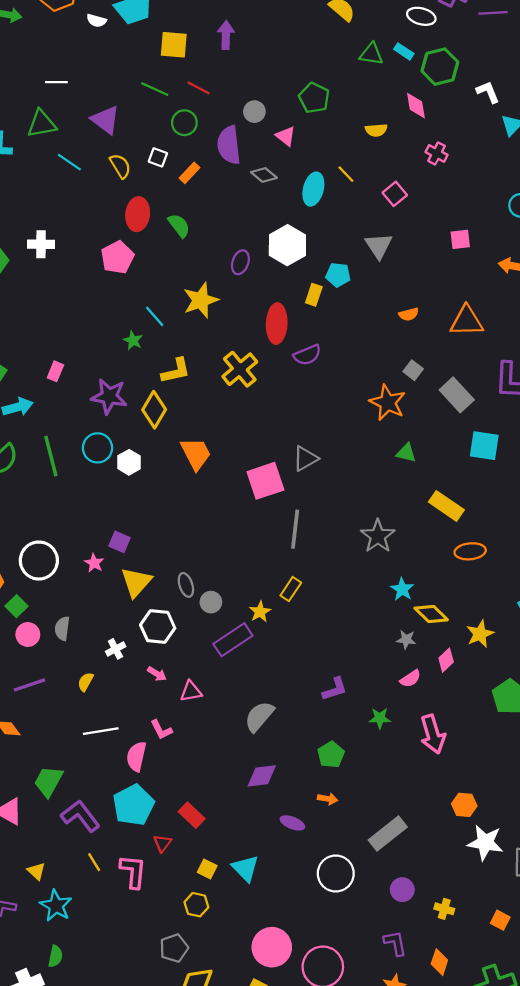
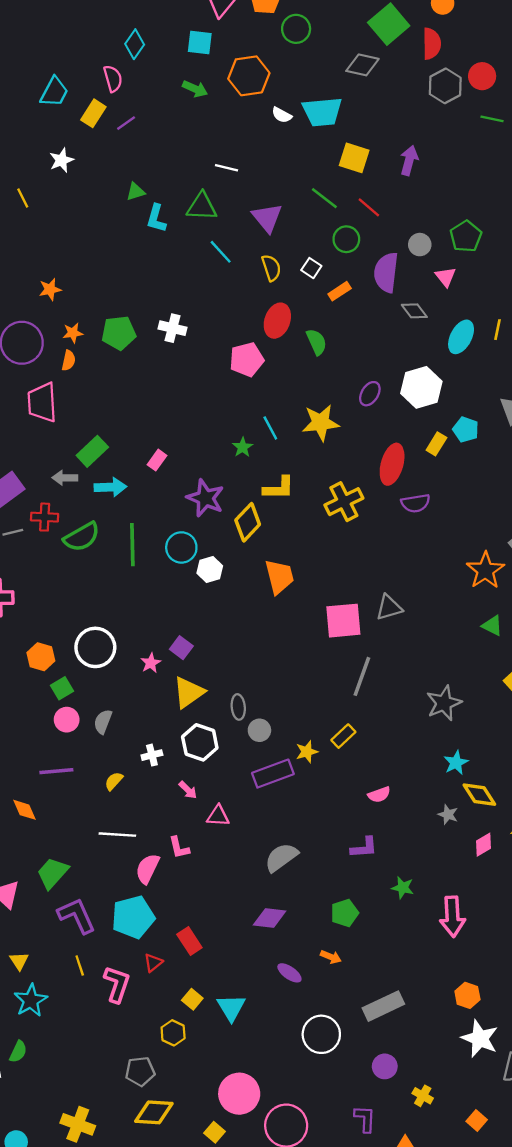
green pentagon: (314, 98) -> (466, 236), moved
yellow line: (346, 174) -> (498, 330), turned 42
pink semicircle: (410, 679) -> (379, 795), moved

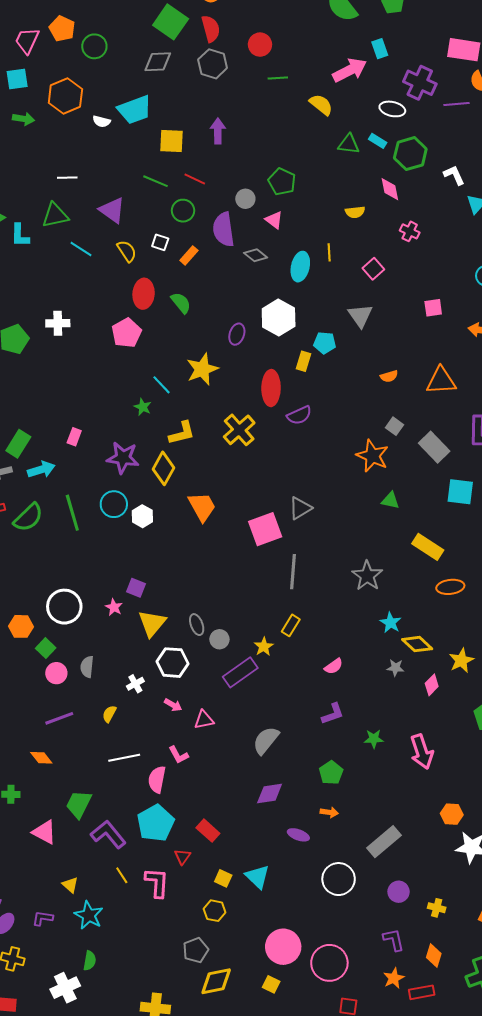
gray hexagon: (445, 86) -> (213, 64), moved

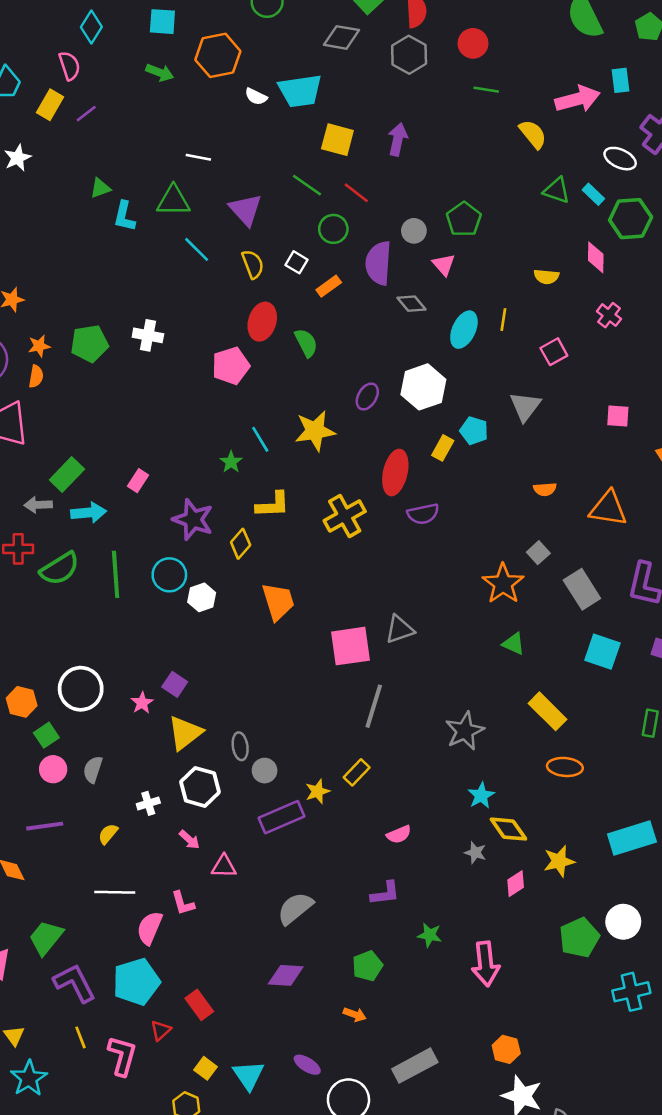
yellow diamond: (164, 468) -> (241, 544), size x0.7
purple ellipse: (298, 835) -> (307, 1065), moved

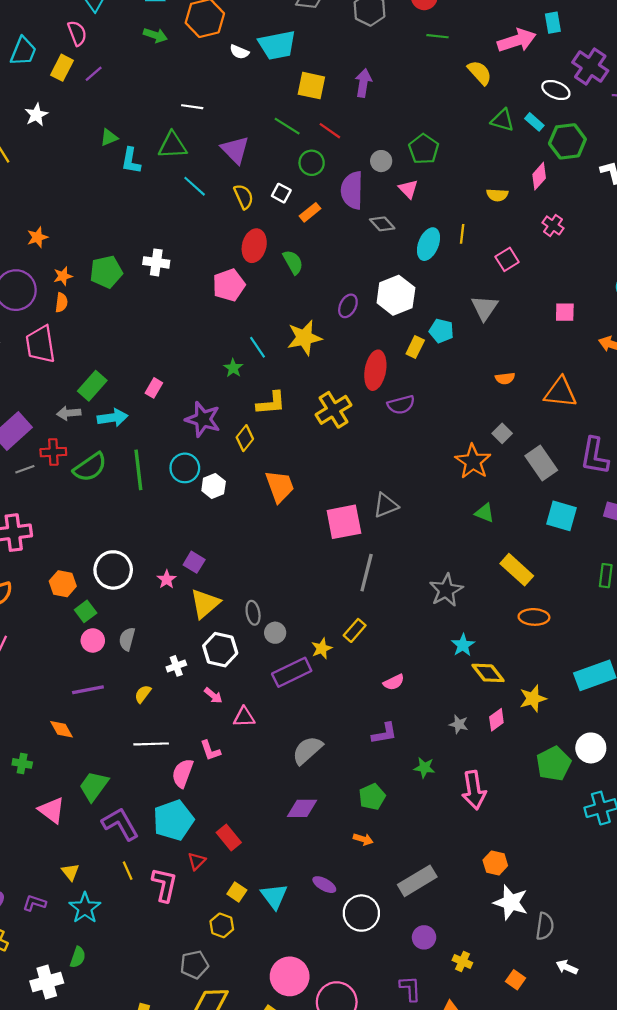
pink diamond: (596, 257) -> (539, 176), turned 44
gray star: (475, 853) -> (459, 724), moved

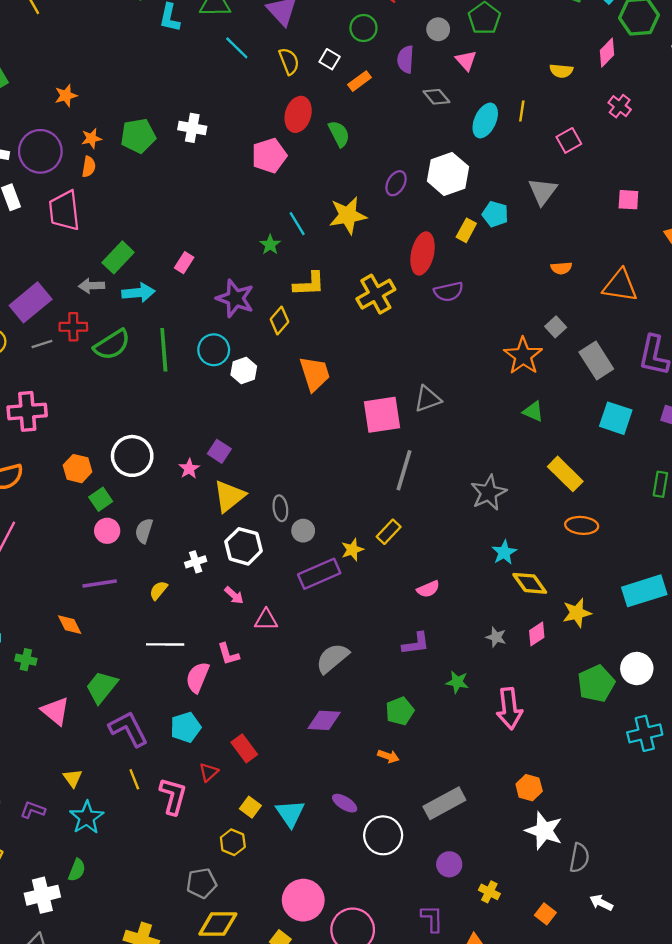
purple semicircle: (352, 190) -> (406, 59), size x0.7
cyan pentagon: (173, 820) -> (186, 727), size x0.7

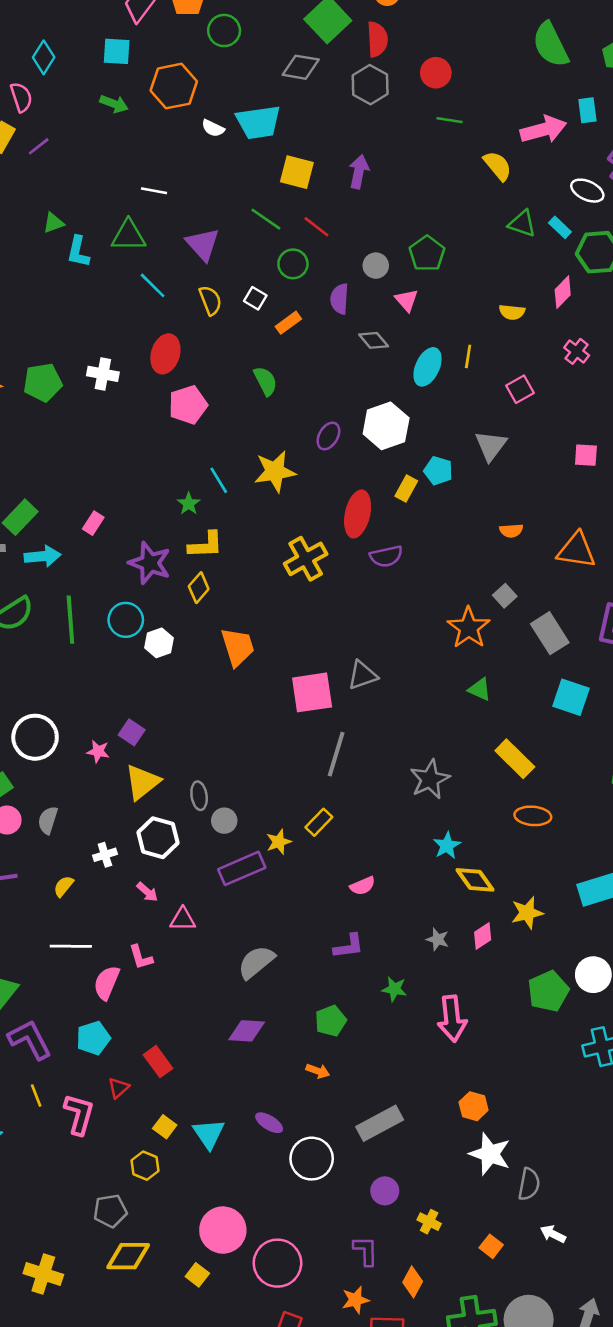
red ellipse: (298, 114) -> (165, 354), moved
yellow L-shape: (309, 284) -> (206, 545), moved
pink star: (189, 469) -> (98, 751), turned -30

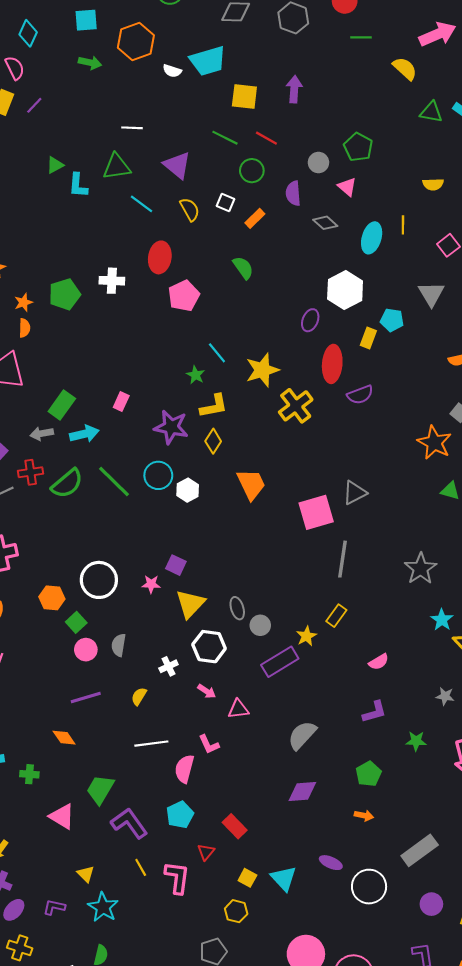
purple ellipse: (328, 436) -> (310, 320), moved
yellow star: (275, 471) -> (262, 370), moved
green line: (70, 620) -> (114, 482), turned -33

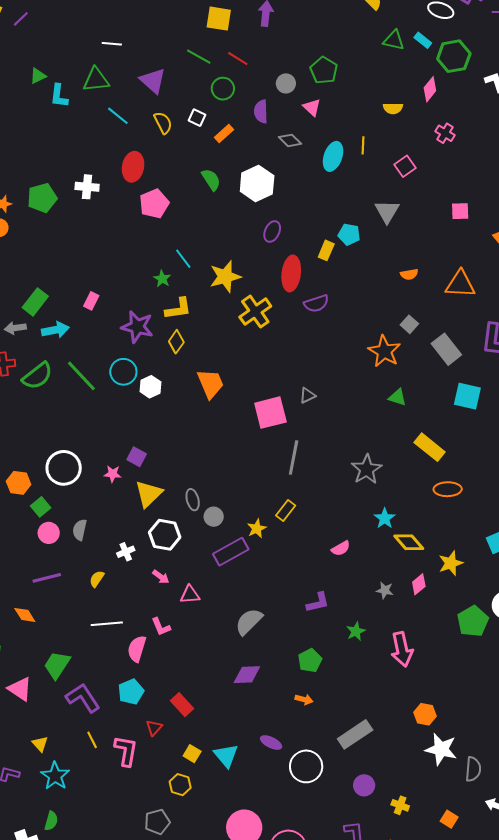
white hexagon: (345, 290) -> (257, 184), moved
gray triangle: (355, 493) -> (307, 395), size x0.7
pink semicircle: (379, 662) -> (341, 548), moved
green star: (416, 741) -> (356, 631), turned -30

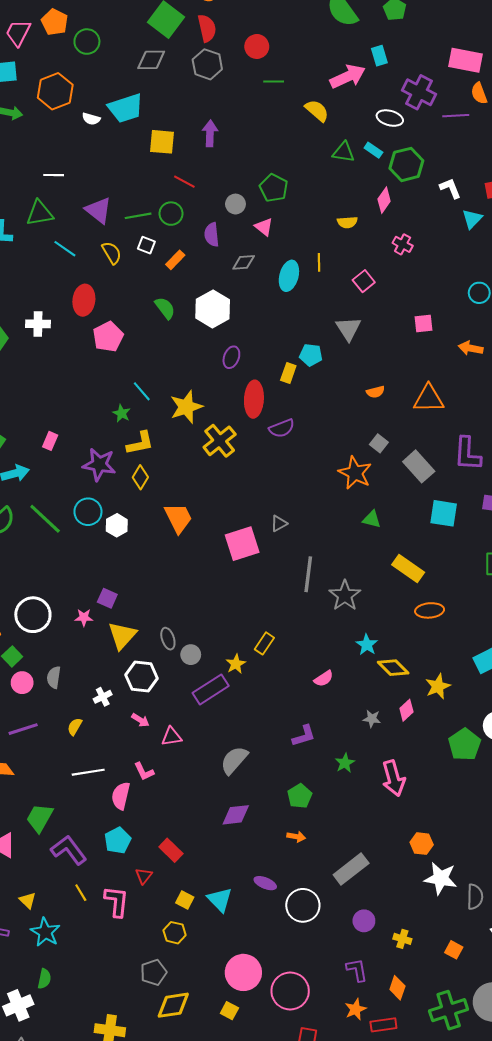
green line: (199, 57) -> (138, 216), moved, turned -35
gray diamond: (290, 140) -> (244, 262), turned -45
gray line: (294, 457) -> (308, 574), moved

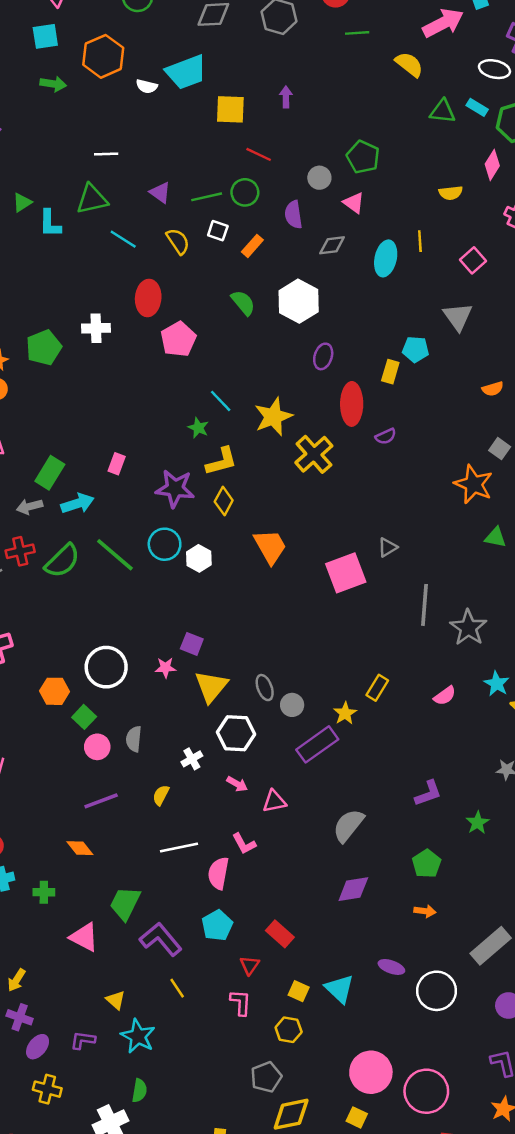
purple arrow: (210, 133) -> (286, 97), size x0.7
purple triangle: (98, 210) -> (160, 193), size x0.7
purple semicircle: (282, 428) -> (386, 436), size x0.7
pink semicircle: (324, 679) -> (445, 696), moved
pink L-shape: (117, 902) -> (241, 1003), moved, size x0.7

